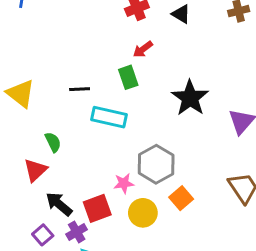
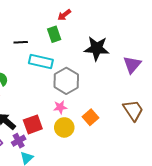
black star: (190, 98) -> (97, 48), turned -30
gray hexagon: (156, 164) -> (66, 81), moved
pink star: (124, 183) -> (60, 107), moved

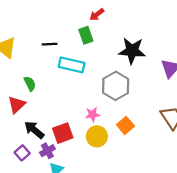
gray hexagon: (66, 81) -> (116, 86), moved

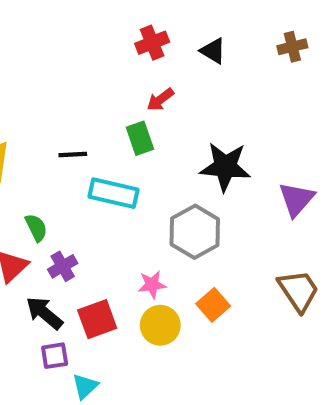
purple cross: (47, 151) -> (63, 266), moved
purple square: (22, 153) -> (55, 356), moved, turned 32

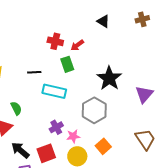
red cross: (152, 43) -> (55, 41), moved, turned 35
black star: (225, 167) -> (109, 78), turned 30
purple cross: (63, 266) -> (56, 127), moved

